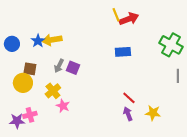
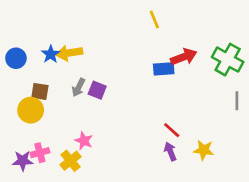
red arrow: (129, 19) -> (184, 57), moved
yellow cross: (53, 91) -> (71, 161), moved

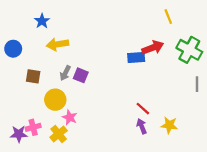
yellow line: (154, 20) -> (168, 17), moved
blue star: (51, 54) -> (42, 21), moved
yellow circle: (31, 110) -> (55, 100), moved

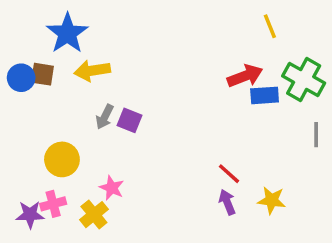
blue star: (42, 21) -> (67, 33), size x1.6
blue rectangle: (136, 58) -> (265, 95), moved
brown square: (33, 76) -> (42, 74), moved
yellow circle: (55, 100) -> (62, 159), moved

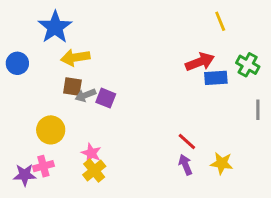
brown square: (42, 74) -> (72, 86), moved
green cross: (304, 79) -> (248, 65), size x0.7
gray arrow: (105, 117) -> (85, 95), turned 42
yellow cross: (94, 215) -> (94, 171), moved

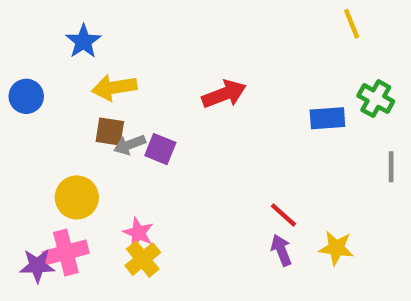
yellow line: (220, 21) -> (352, 24), moved
blue star: (55, 27) -> (83, 41), size x0.7
red arrow: (200, 62) -> (224, 94), moved
pink cross: (43, 166) -> (66, 252), size x1.4

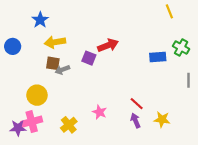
purple square: (160, 149) -> (89, 58), moved
pink star: (138, 233) -> (99, 112), moved

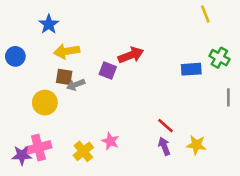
yellow circle: (37, 95) -> (45, 103), moved
pink star: (99, 112) -> (110, 141), moved

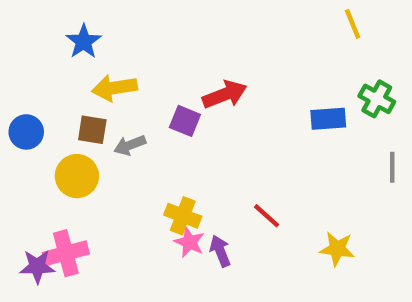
blue circle: (15, 56) -> (26, 132), moved
brown square: (64, 77) -> (92, 130), moved
red line: (166, 126) -> (267, 216), moved
purple arrow: (164, 146) -> (220, 251), moved
yellow cross: (83, 151) -> (183, 216), moved, turned -30

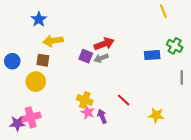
gray arrow: (130, 145) -> (101, 58), moved

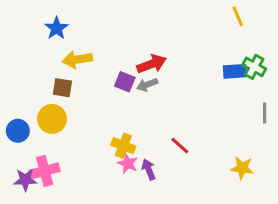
blue rectangle: (152, 55) -> (235, 71), moved
blue circle: (12, 61) -> (18, 131), moved
yellow star: (156, 115) -> (242, 168), moved

